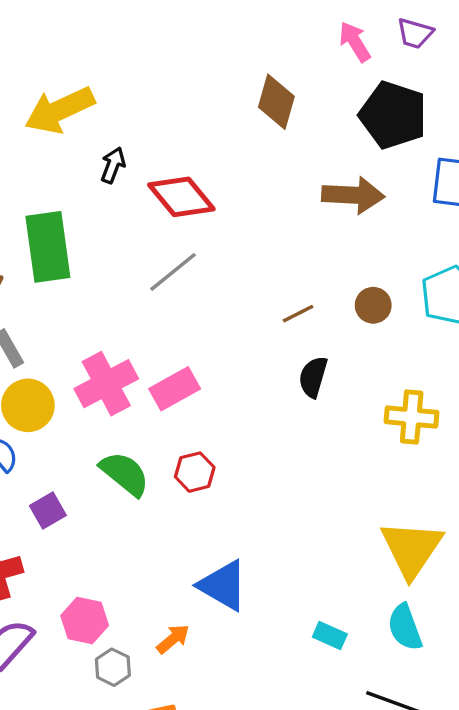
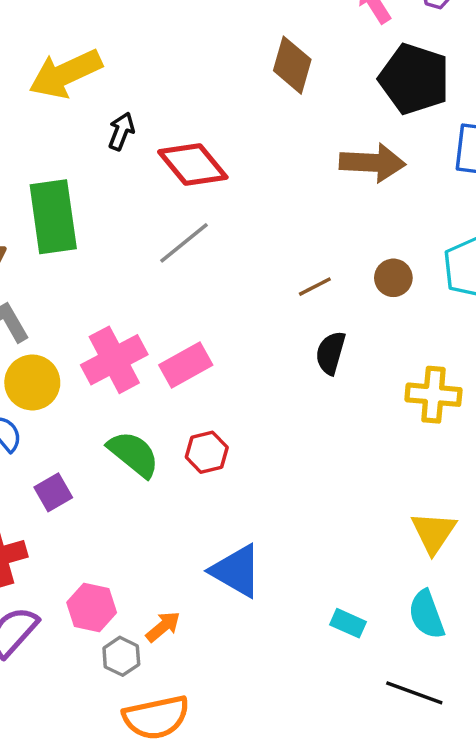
yellow triangle: (412, 549) -> (433, 532), size x0.7
orange arrow: (173, 639) -> (163, 627), moved

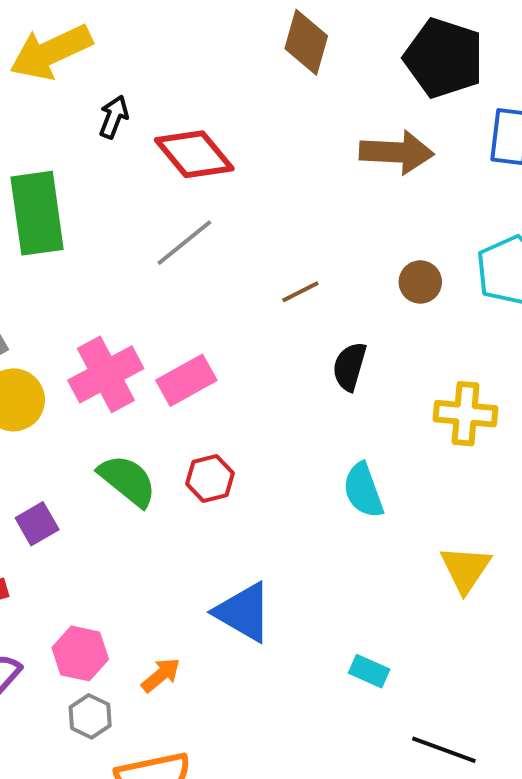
brown line: (315, 287) -> (300, 292), moved
cyan semicircle: (426, 614) -> (363, 490), moved
gray hexagon: (121, 656) -> (90, 716), moved

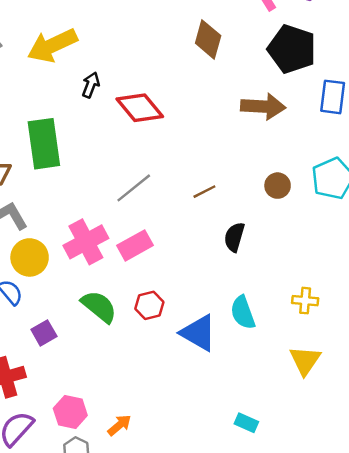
gray line: (184, 243) -> (134, 188), moved
yellow cross: (465, 414) -> (305, 301), moved, size x0.7
blue triangle: (243, 612) -> (198, 333), moved

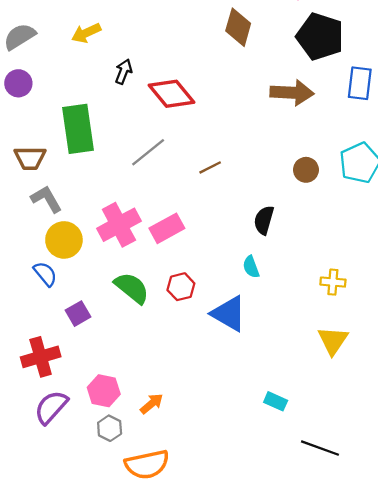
yellow arrow: (52, 45) -> (86, 33), size x0.6
gray line: (134, 188) -> (148, 152), moved
brown line: (204, 192) -> (210, 167), moved
cyan semicircle: (243, 313) -> (251, 267), moved, size x0.7

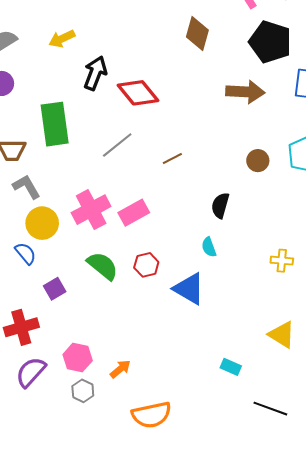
black arrow: (124, 72) -> (95, 73), size x1.5
yellow triangle: (333, 341) -> (282, 335), moved, turned -32
orange semicircle: (147, 464) -> (152, 415), moved

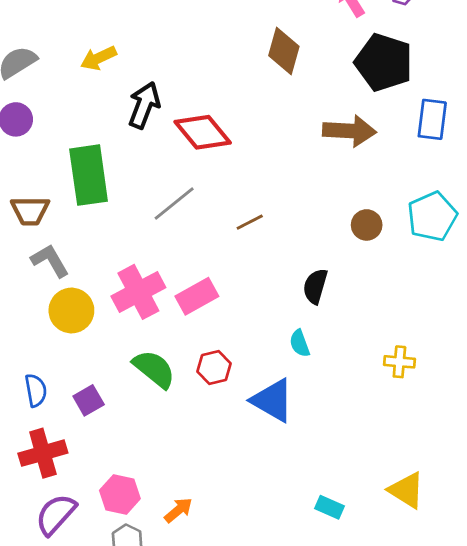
blue semicircle: (25, 253) -> (36, 390), moved, turned 30
yellow triangle: (282, 335) -> (407, 490), moved

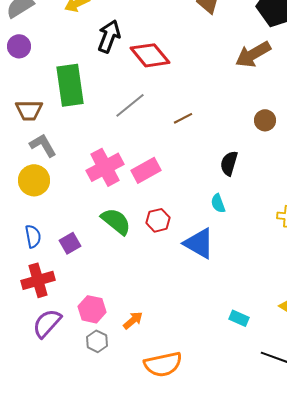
brown arrow: (349, 131) -> (253, 54), turned 147
yellow circle: (71, 311) -> (34, 180), moved

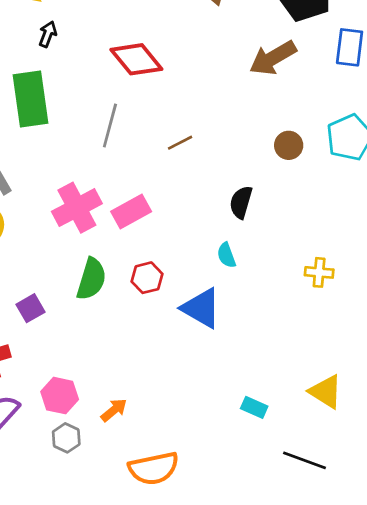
black arrow: (109, 36) -> (48, 34), moved, size x0.6
gray line: (130, 105) -> (110, 125), turned -36
green semicircle: (116, 221) -> (91, 279), turned 68

